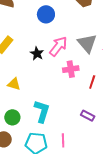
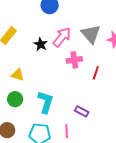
purple rectangle: (88, 116) -> (82, 111), moved
green circle: (12, 117) -> (15, 99), moved

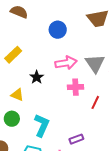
pink arrow: (62, 37) -> (66, 63), turned 35
black star: (41, 44) -> (37, 77), moved
purple rectangle: (82, 111) -> (76, 139), turned -56

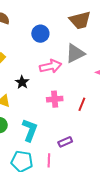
gray triangle: (95, 63) -> (75, 53), moved, turned 40
pink cross: (75, 87) -> (55, 99), moved

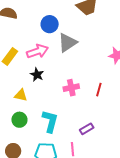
gray triangle: (75, 53) -> (68, 43), moved
pink arrow: (51, 66) -> (37, 51), moved

